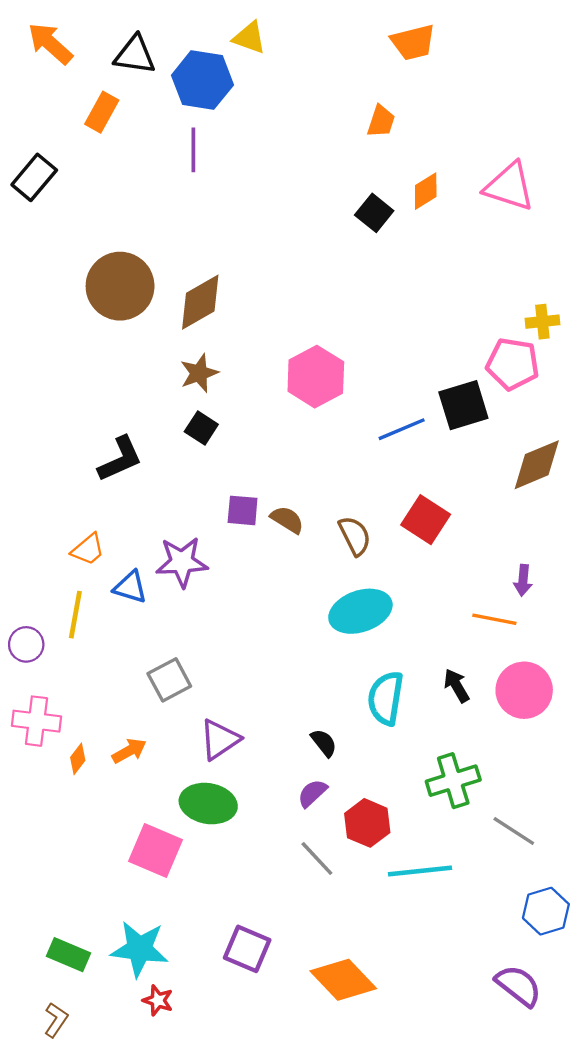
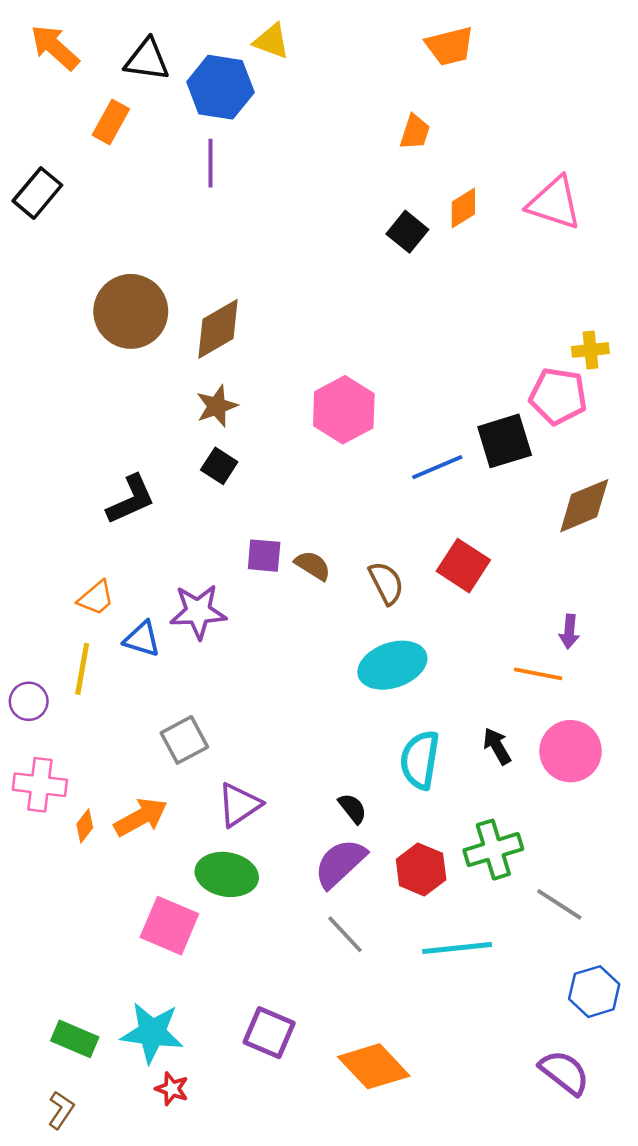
orange arrow: (129, 751) -> (141, 817), size x1.4
purple semicircle: (312, 793) -> (340, 863), size x1.6
red hexagon: (367, 823) -> (421, 869), moved

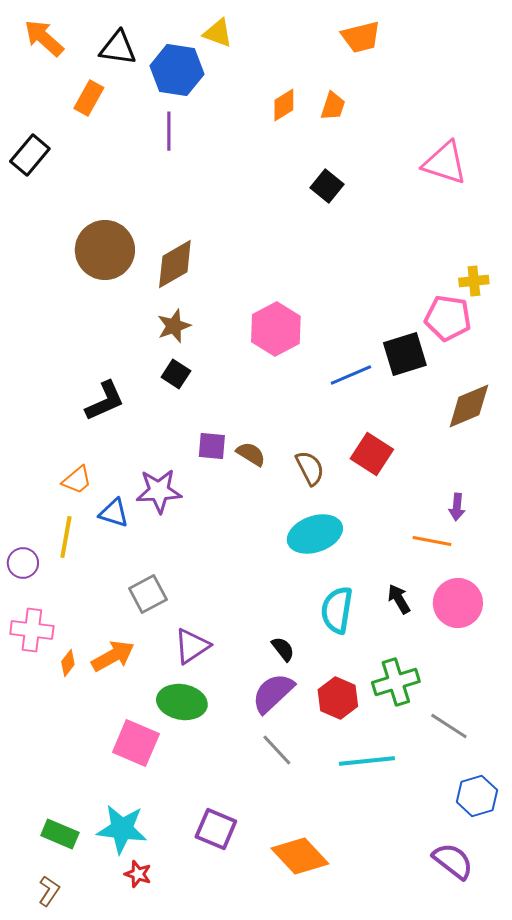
orange diamond: (463, 208) -> (284, 105), moved

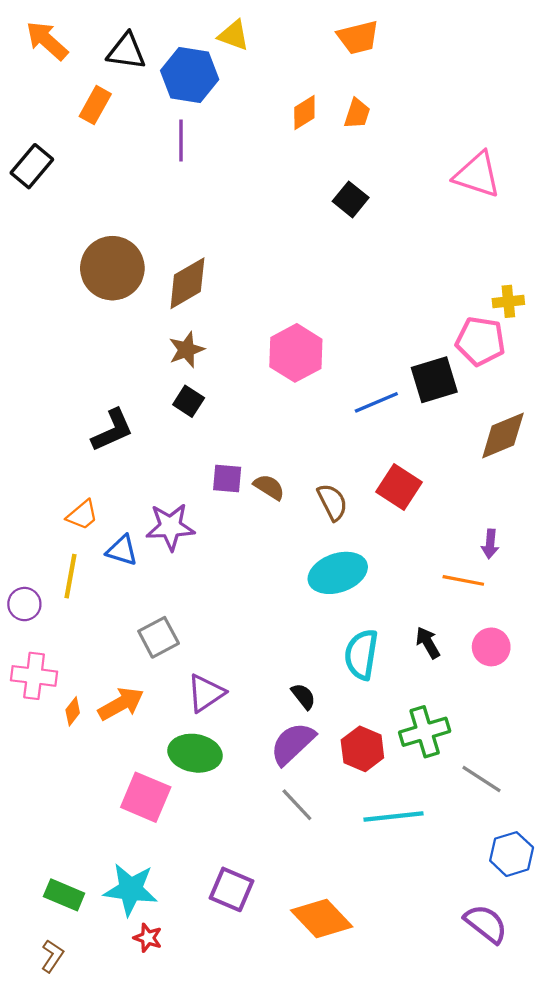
orange trapezoid: (361, 37) -> (358, 37), moved
pink circle: (458, 603) -> (491, 647), size x0.7

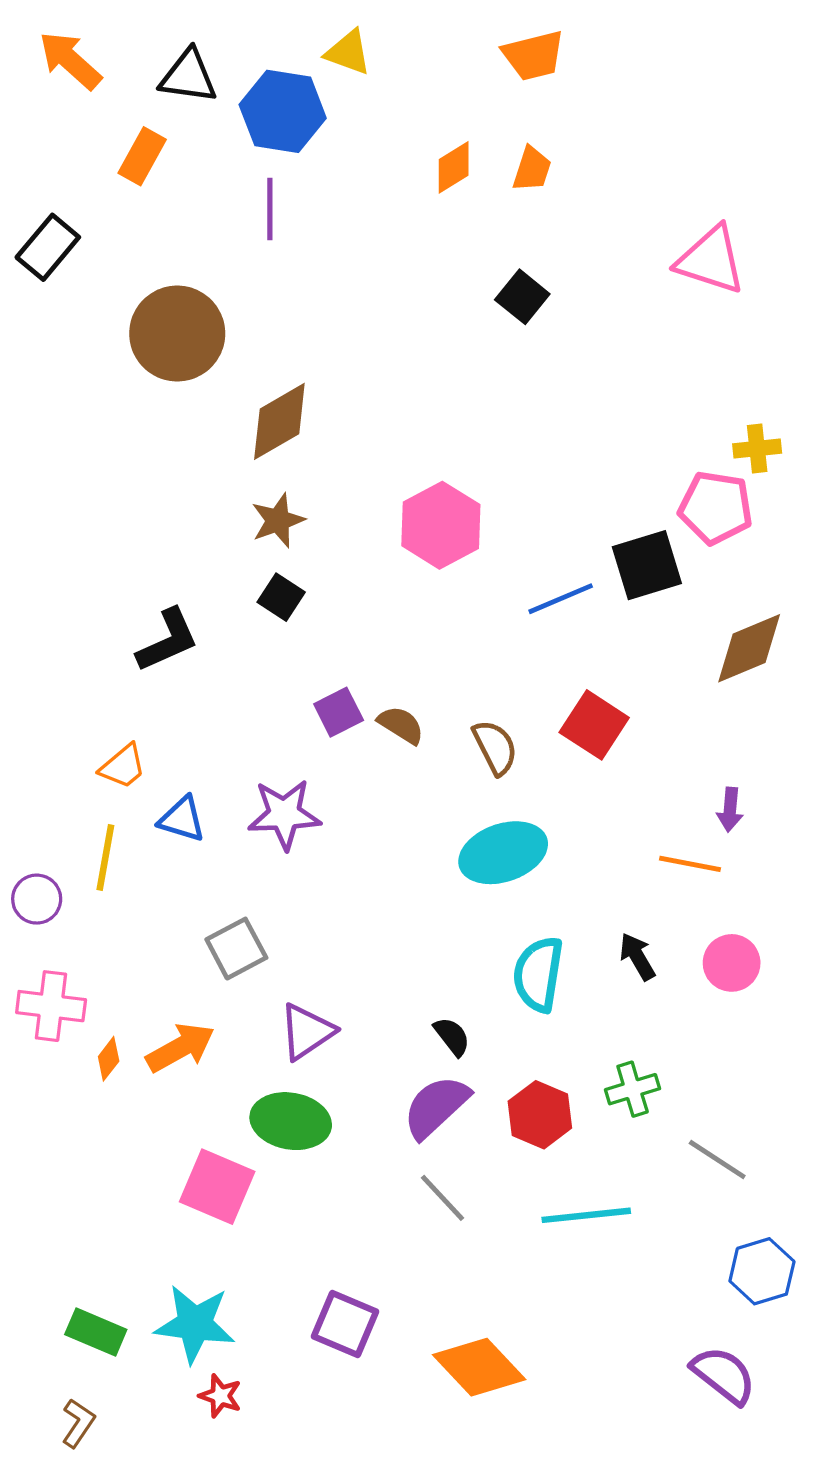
brown circle: (112, 268) -> (177, 334), moved
purple square: (227, 478) -> (339, 712), turned -32
purple star: (170, 527) -> (284, 814), moved
green cross: (425, 732) -> (633, 1089), size x0.7

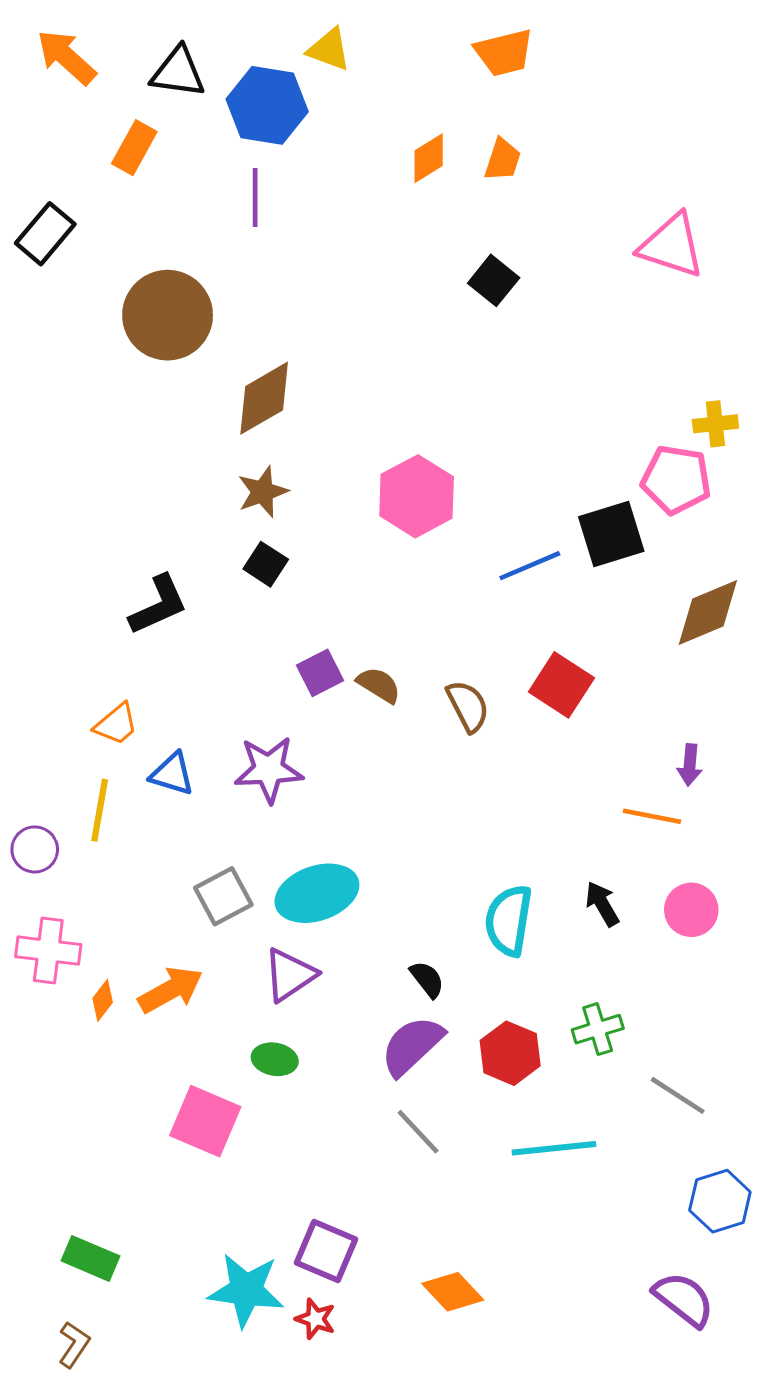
cyan ellipse: (503, 853) -> (317, 893), moved
green ellipse: (291, 1121) -> (275, 1059), size x0.6
cyan star: (195, 1324) -> (246, 1290), moved
orange diamond: (479, 1367) -> (453, 1292), size x0.7
red star: (220, 1396) -> (315, 1319), moved

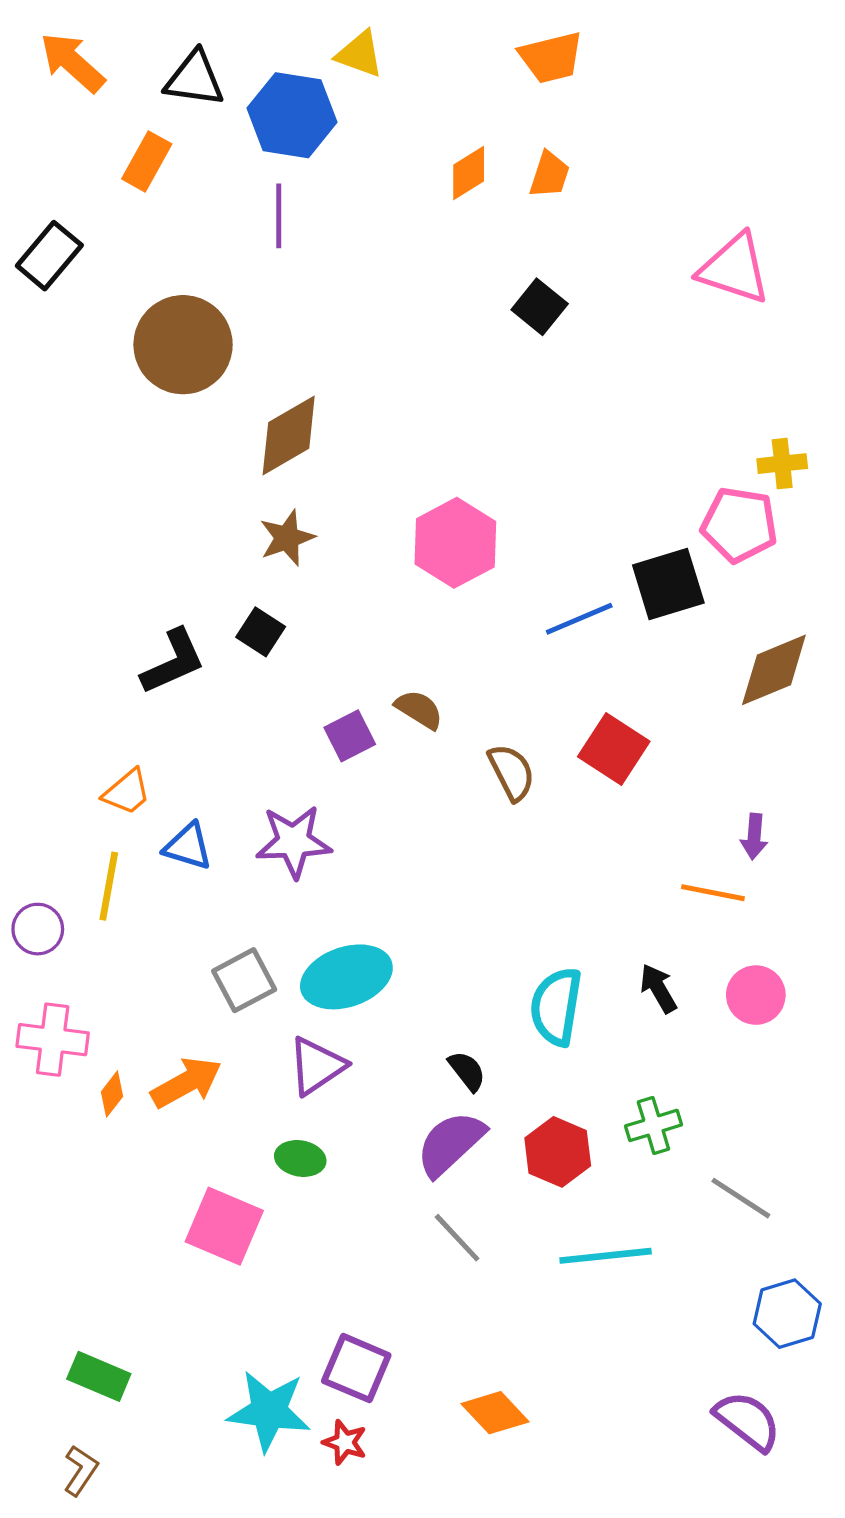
black square: (266, 564) -> (261, 632), moved
brown semicircle: (379, 685) -> (419, 709), moved

